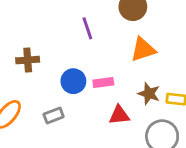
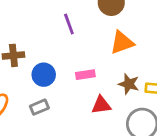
blue circle: (73, 81) -> (44, 75), moved

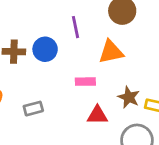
orange triangle: (122, 42) -> (111, 52), moved
blue circle: (44, 75) -> (45, 49), moved

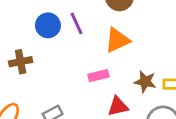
blue circle: (45, 49) -> (48, 25), moved

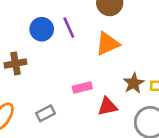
pink rectangle: (98, 76) -> (82, 87), moved
brown star: (145, 82) -> (134, 83), turned 30

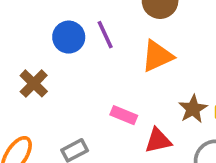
brown cross: (15, 63) -> (34, 83), turned -35
pink rectangle: (82, 87) -> (124, 115), turned 36

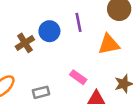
blue circle: (69, 37) -> (49, 31), moved

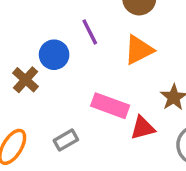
pink rectangle: (78, 77) -> (110, 106), size x1.5

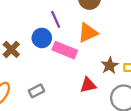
blue circle: (54, 55) -> (42, 38), moved
pink rectangle: (110, 106) -> (65, 50), moved

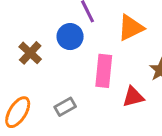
pink rectangle: (65, 50) -> (104, 71), moved, turned 75

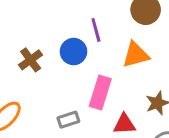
gray rectangle: (65, 107) -> (68, 120), moved

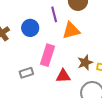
purple line: (96, 30) -> (54, 14), moved

